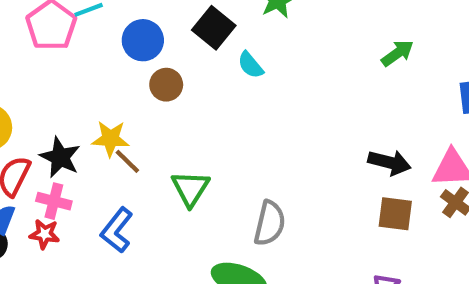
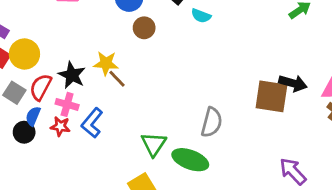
cyan semicircle: (250, 65) -> (201, 16), turned -30
green triangle: (190, 188) -> (154, 144), moved
brown square: (395, 214) -> (271, 96), moved, size x1.4
blue L-shape: (117, 230) -> (92, 123), moved

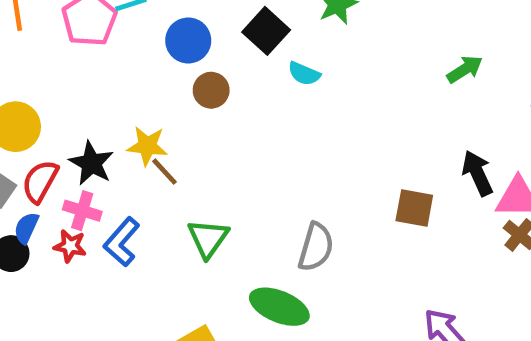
black arrow: (293, 83) -> (477, 173), moved, turned -132
brown square: (271, 96) -> (414, 208), size x0.7
green triangle: (154, 144) -> (208, 238), moved

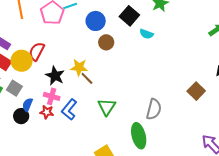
red semicircle: (40, 181) -> (37, 51), moved
brown square: (414, 208) -> (196, 91), turned 36
green ellipse: (279, 307) -> (139, 136), turned 55

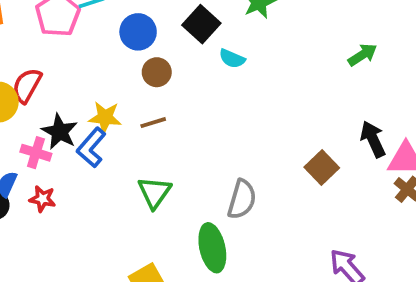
brown line: (87, 78) -> (153, 123), moved, turned -64
pink cross: (52, 96) -> (36, 153), moved
blue L-shape: (69, 110) -> (91, 147), moved

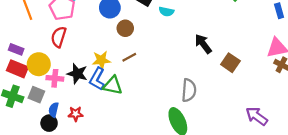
red semicircle: (27, 85) -> (59, 37), moved
black arrow: (373, 139) -> (203, 44), moved
pink cross: (36, 153) -> (55, 78), moved
green triangle: (154, 192) -> (113, 85), moved, turned -42

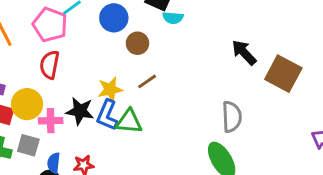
cyan semicircle: (166, 12) -> (173, 18), moved
brown square: (230, 63) -> (283, 74), size x1.4

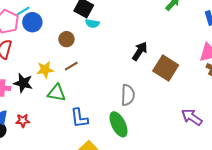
blue circle: (114, 18) -> (32, 22), moved
black arrow: (244, 53) -> (140, 51), turned 72
blue L-shape: (107, 115) -> (79, 118), moved, turned -35

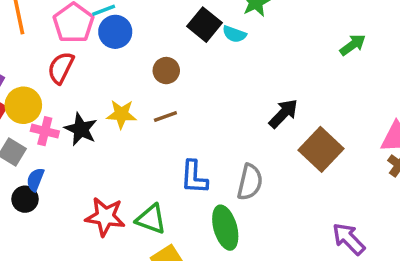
cyan semicircle: (92, 23) -> (234, 34), moved
green triangle: (57, 93) -> (151, 219), moved
blue L-shape: (79, 118) -> (194, 177), moved
red star: (23, 121) -> (105, 217), moved, size x1.6

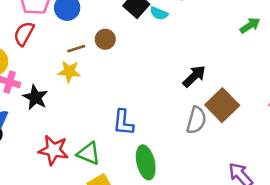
brown line: (165, 116) -> (76, 49), moved
black star: (81, 129) -> (35, 97), moved
gray semicircle: (250, 182) -> (196, 120), moved

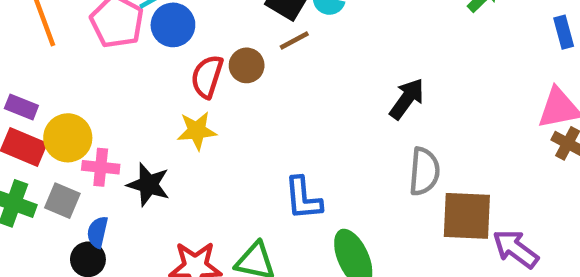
red semicircle: (24, 34) -> (207, 77), moved
brown line: (76, 49) -> (294, 40), moved
brown square: (222, 105) -> (467, 216), moved, turned -32

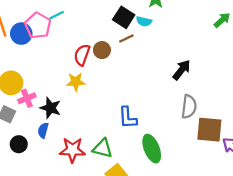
blue circle: (173, 25) -> (21, 34), moved
pink cross: (101, 167) -> (27, 98), turned -30
blue semicircle: (98, 232) -> (43, 130), moved

